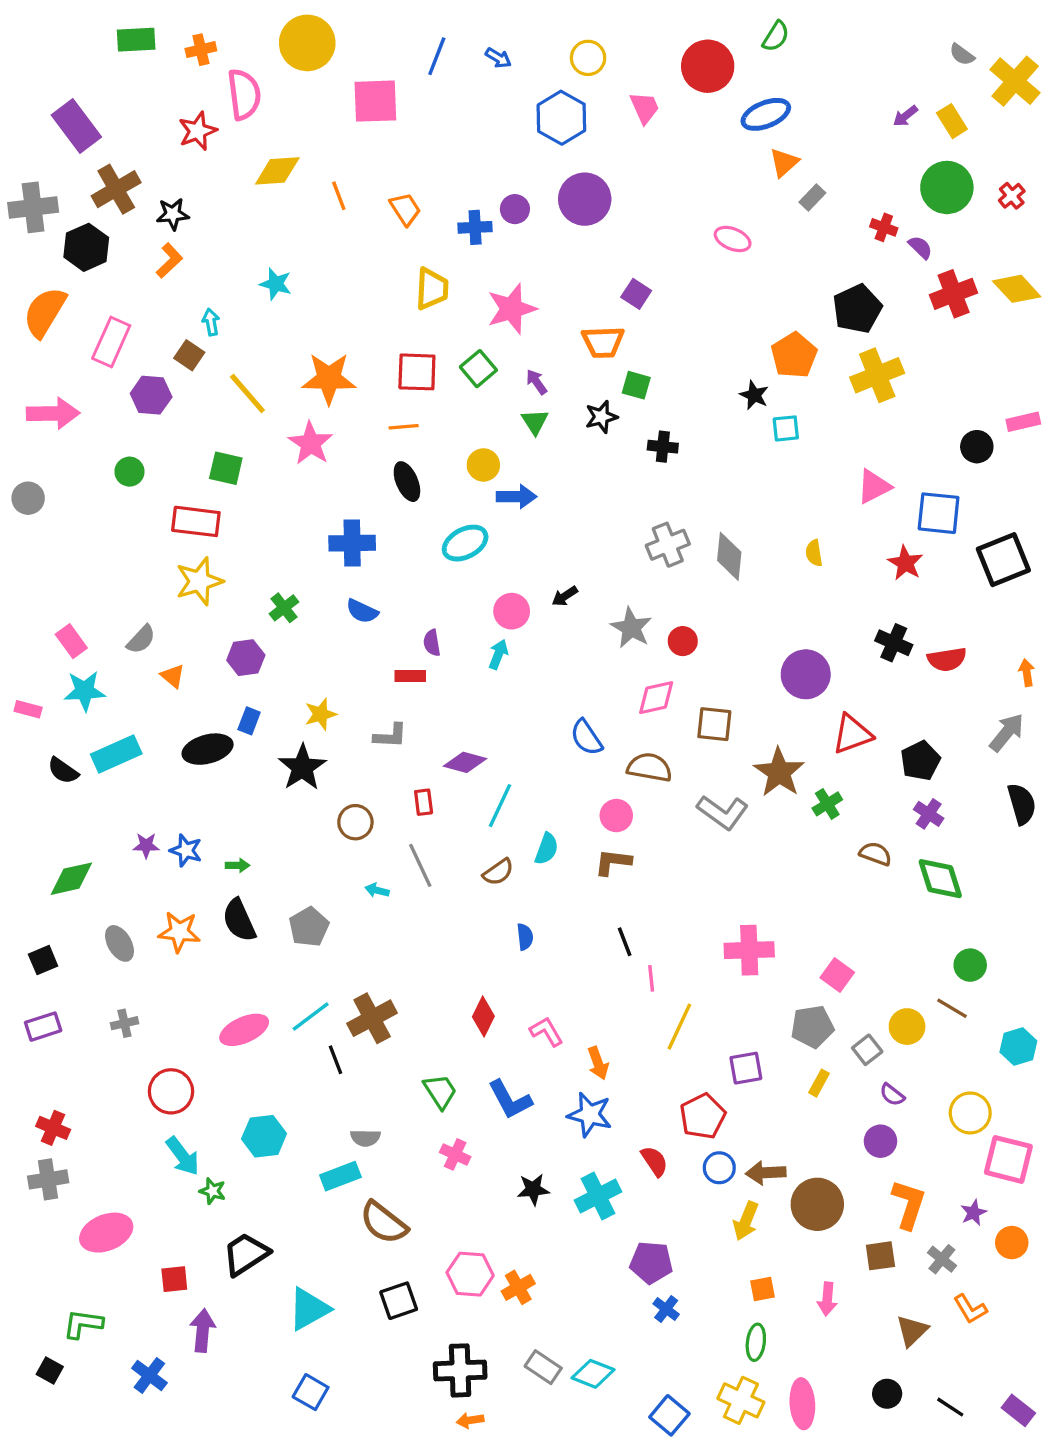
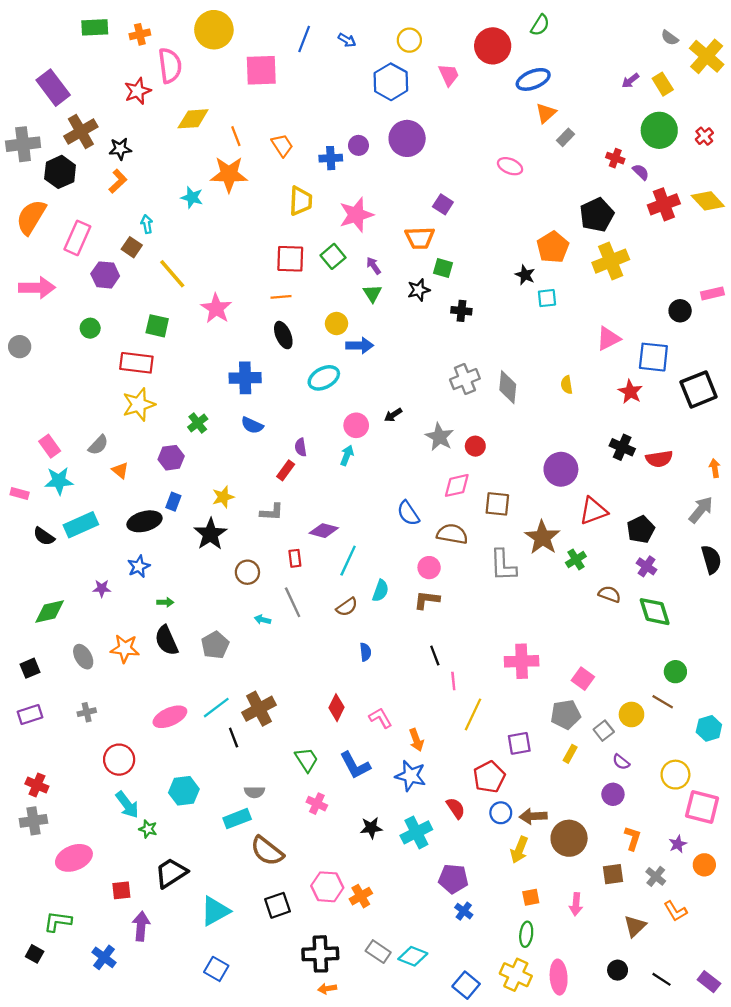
orange star: (329, 379) -> (229, 174), moved
red rectangle: (410, 676) -> (286, 470), turned -54
gray L-shape: (723, 812) -> (503, 565), turned 52
blue star: (186, 850) -> (139, 566), moved, turned 30
orange L-shape: (909, 1204) -> (633, 838), size x0.7

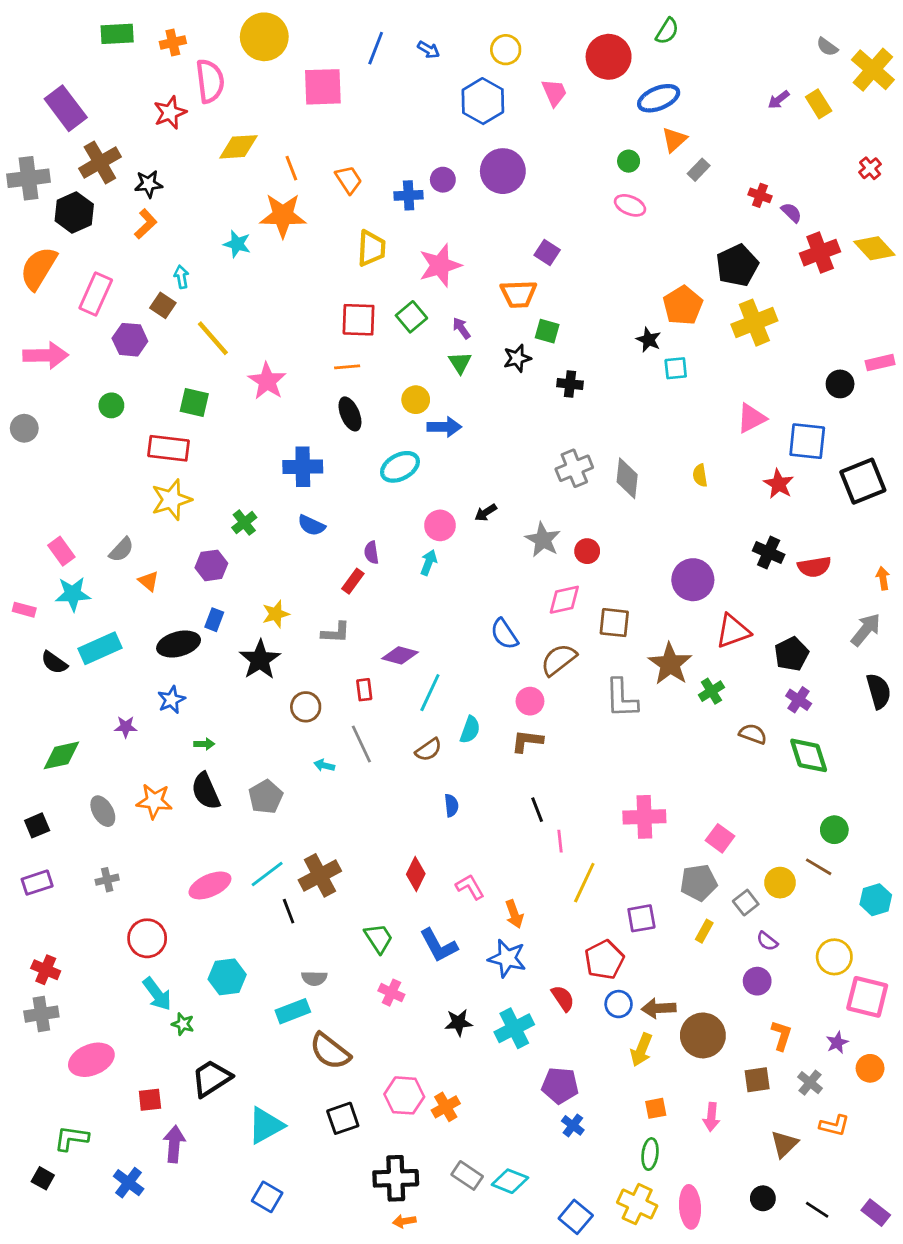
green circle: (659, 130) -> (629, 161), moved, size x0.5
brown semicircle: (452, 534) -> (559, 660), turned -48
orange L-shape: (675, 911) -> (834, 1125), turned -45

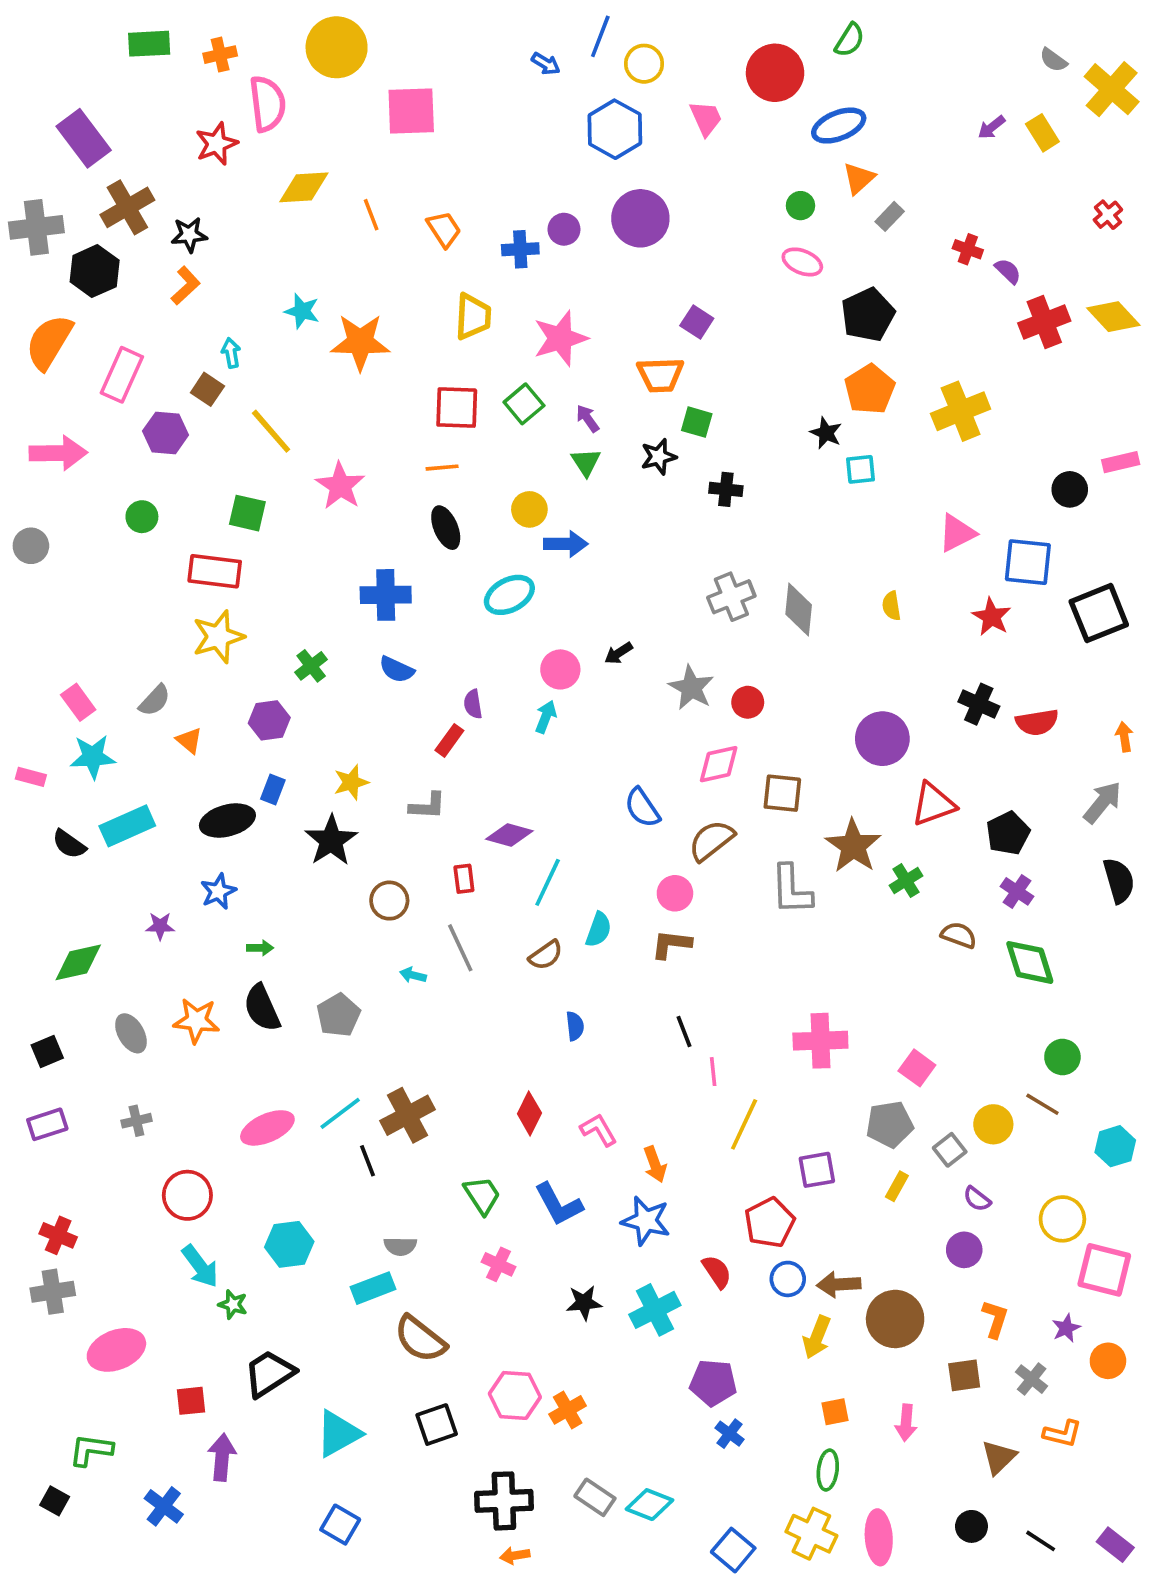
blue line: (376, 48) -> (600, 36), moved
orange star: (283, 215) -> (360, 342), moved
black pentagon: (737, 265) -> (868, 315), moved

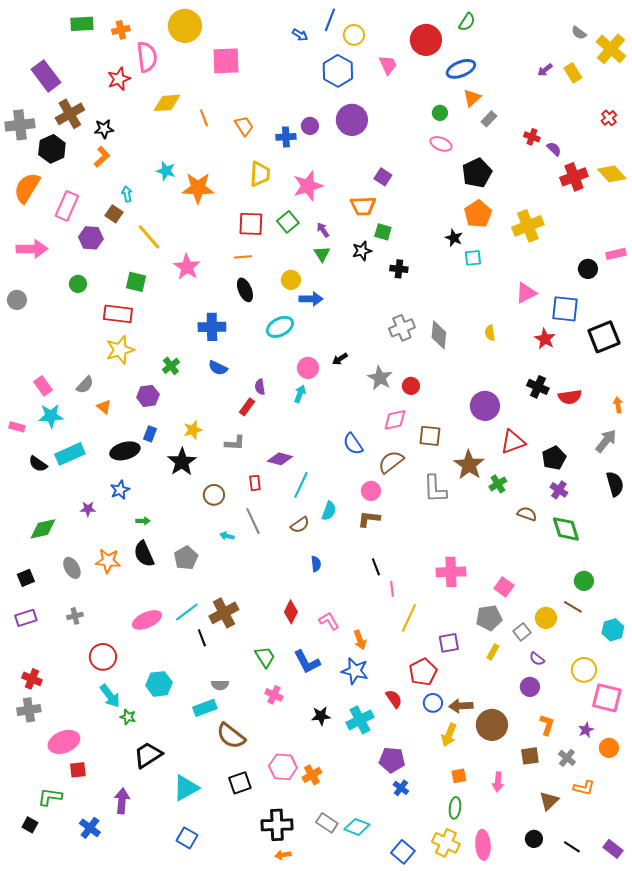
red square: (191, 1401) -> (78, 770), moved

